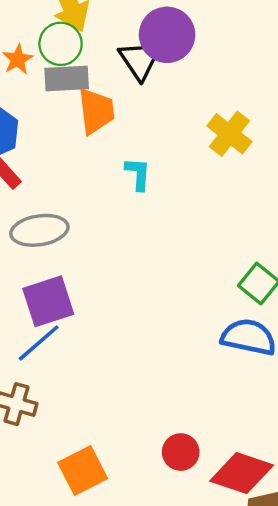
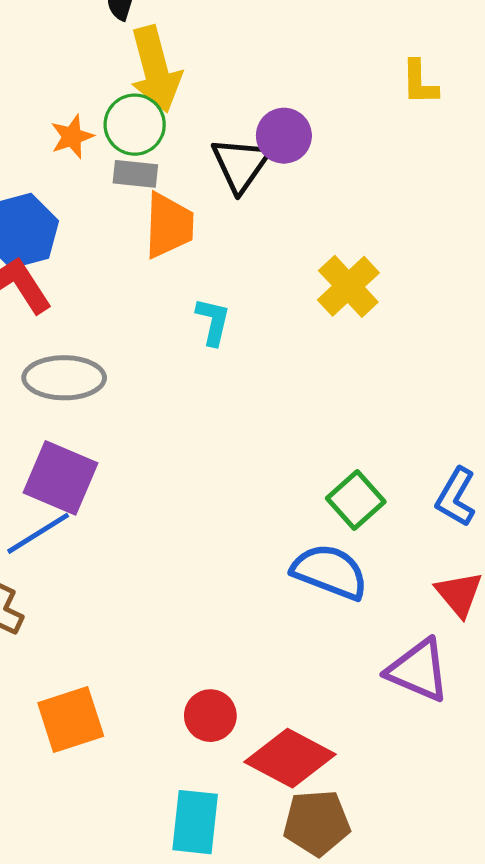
purple circle: (167, 35) -> (284, 136), size x0.7
gray rectangle: (67, 79) -> (135, 174), size x0.7
purple square: (48, 301) -> (61, 478), turned 32

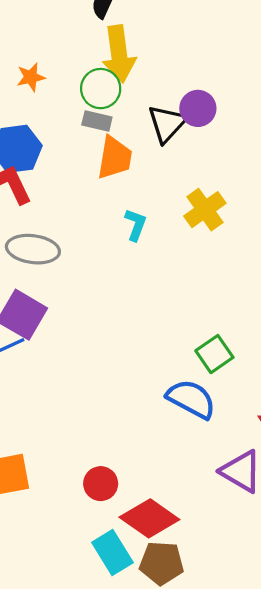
orange star: (72, 137) -> (31, 77), moved
yellow cross: (348, 286) -> (205, 210), moved
cyan rectangle: (195, 822) -> (112, 552), moved, turned -45

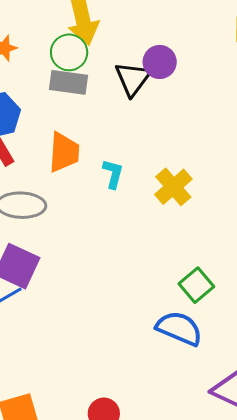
gray rectangle: (97, 121) -> (69, 82), size x1.4
orange trapezoid: (115, 158) -> (64, 152), moved
yellow cross: (205, 210) -> (173, 187), moved

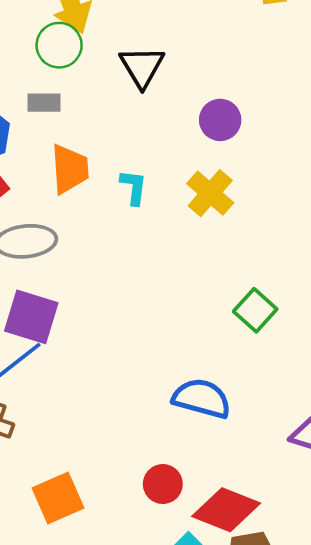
purple circle: (160, 62) -> (220, 120), moved
gray rectangle: (69, 82) -> (44, 103), moved, size x0.7
blue semicircle: (179, 328) -> (202, 398), moved

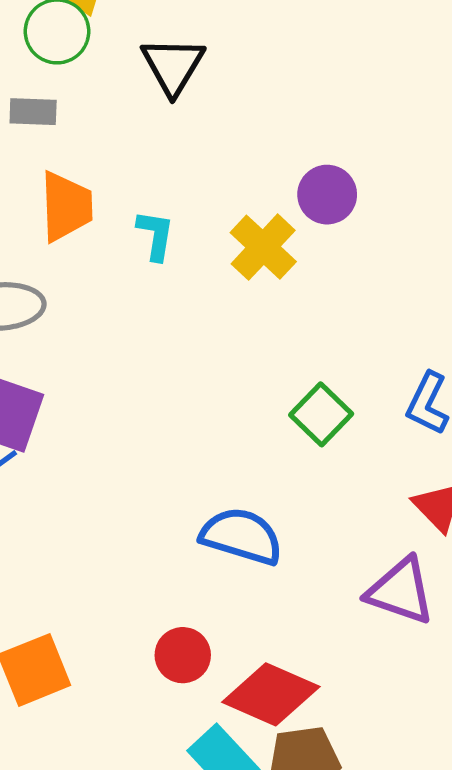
purple circle: (220, 120) -> (327, 195), moved

